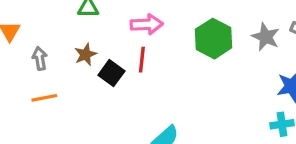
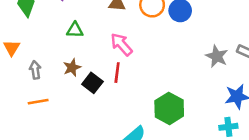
pink arrow: (147, 24) -> (122, 44), turned -130
green hexagon: (214, 39) -> (169, 108), moved

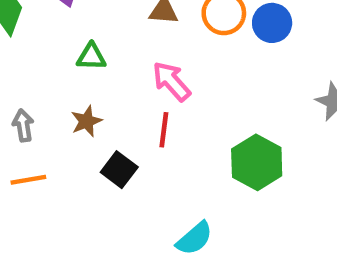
black square: (92, 83) -> (119, 170), moved
green hexagon: (169, 108) -> (257, 162), moved

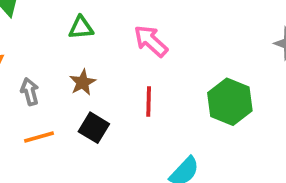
red line: (164, 130) -> (149, 101), moved
black square: (119, 170) -> (94, 128), moved

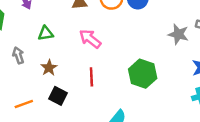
gray arrow: (30, 92) -> (18, 55), moved

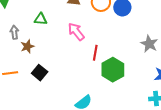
brown star: (49, 68) -> (27, 46), moved
red line: (91, 77) -> (95, 53), moved

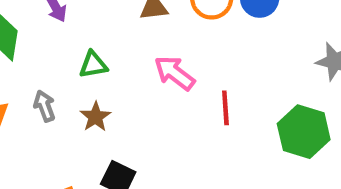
brown star: (27, 46) -> (96, 117), moved
green hexagon: (113, 70) -> (304, 132), moved

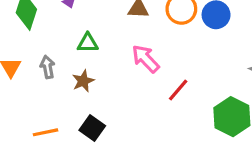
red line: (225, 108) -> (178, 90), turned 35

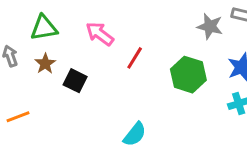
green triangle: (88, 43) -> (44, 28), size x1.4
black square: (92, 128) -> (75, 81), moved

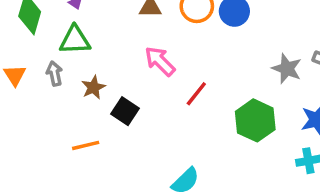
green triangle: (44, 28) -> (75, 40), moved
orange line: (18, 117) -> (86, 145), moved

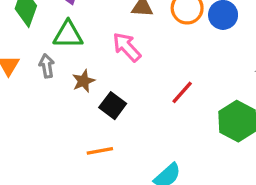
pink arrow: (160, 61) -> (127, 47), moved
orange line: (86, 145) -> (100, 151), moved

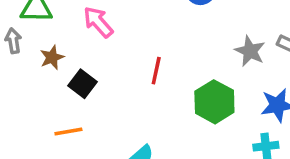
red line: (182, 92) -> (156, 71), turned -30

